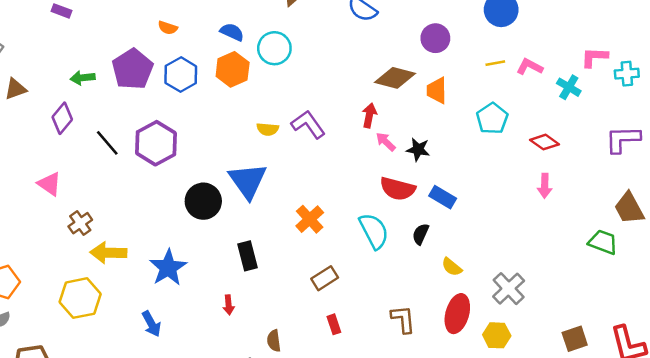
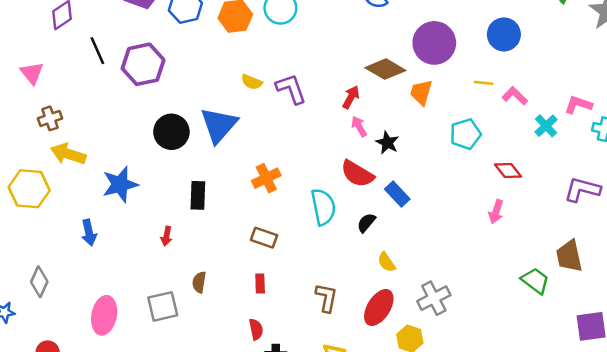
purple circle: (435, 38) -> (434, 43), size x1.5
brown rectangle: (325, 278) -> (264, 238), turned 35

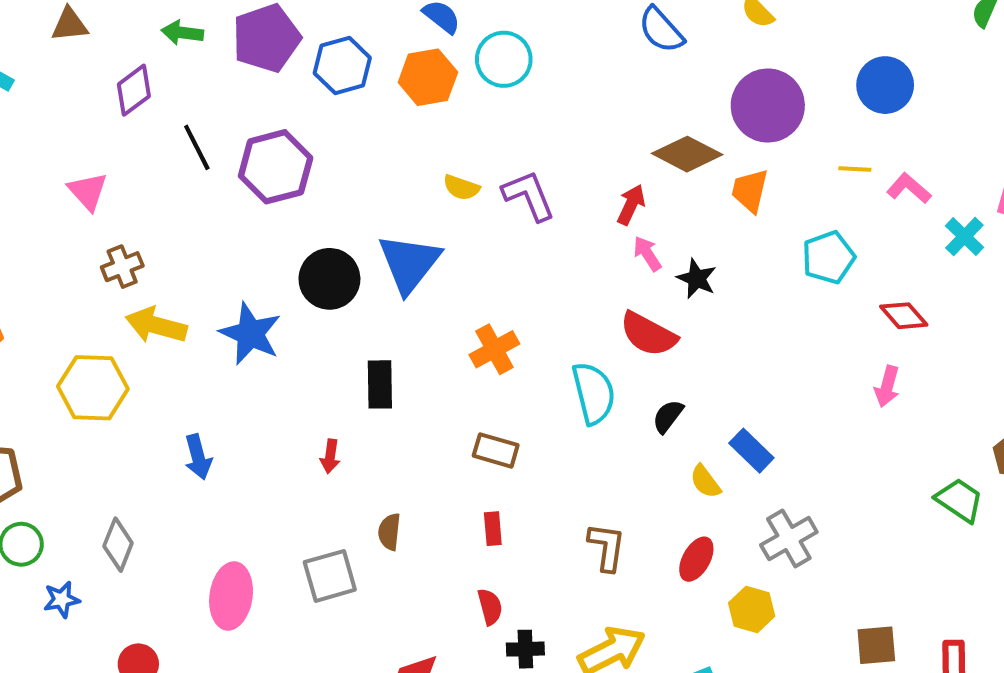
blue star: (120, 184) -> (250, 334), moved, turned -30
blue rectangle: (397, 194) -> (751, 451), moved
red ellipse: (379, 308) -> (696, 559), size x0.7

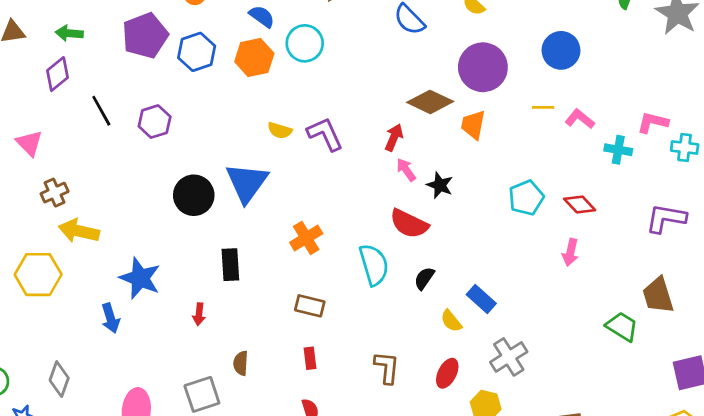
green arrow: (182, 33) -> (69, 33), moved
purple hexagon: (276, 167) -> (155, 122), size x0.7
cyan cross: (964, 237) -> (618, 150), turned -32
cyan pentagon: (828, 257) -> (526, 198), moved
blue star: (250, 334) -> (140, 278), moved

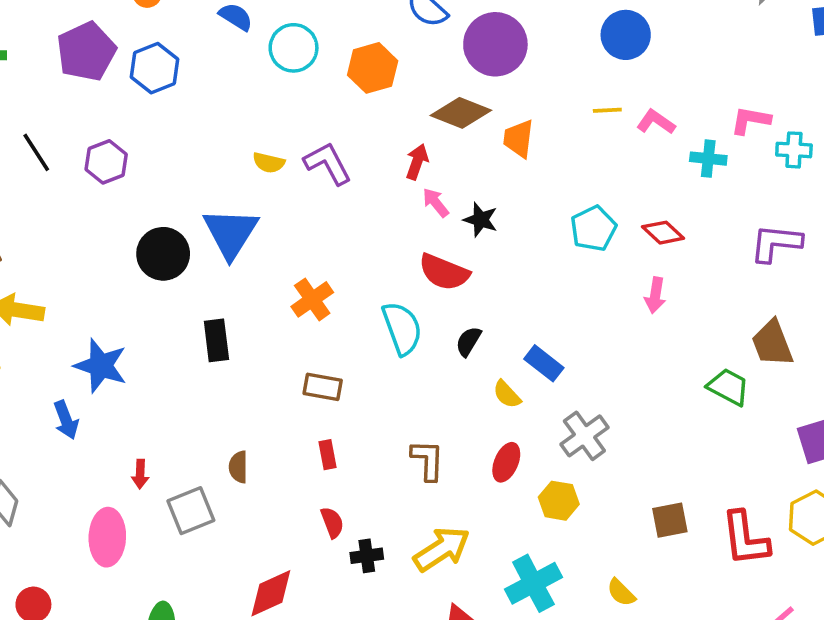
orange hexagon: (254, 57) -> (373, 68), moved
purple circle: (483, 67) -> (495, 44), moved
red arrow: (199, 314) -> (140, 474), moved

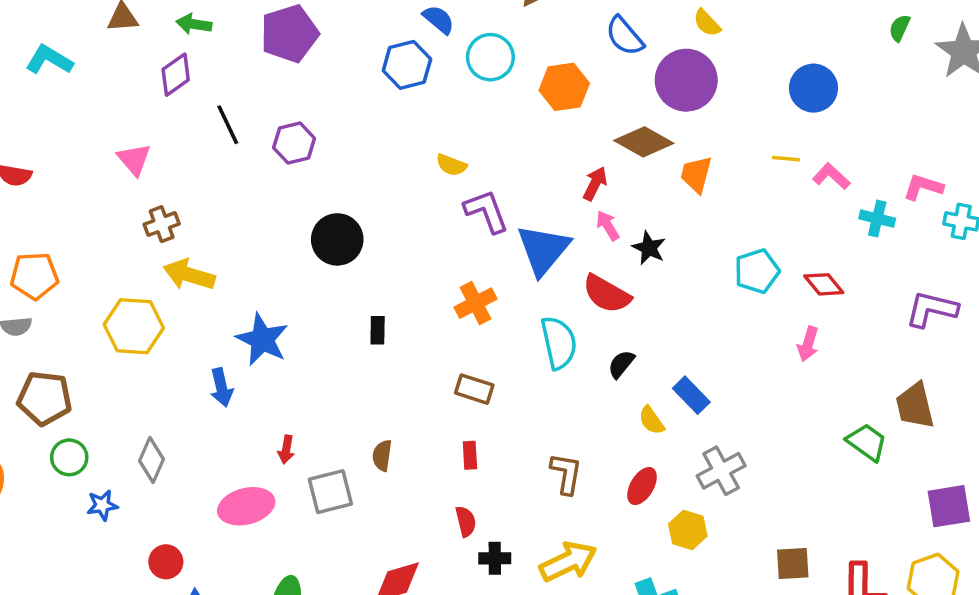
blue hexagon: (155, 68) -> (407, 65), moved
purple L-shape: (328, 163) -> (486, 211), moved
blue triangle: (231, 233) -> (543, 250), moved
black rectangle: (216, 340) -> (378, 330), size x0.7
pink ellipse: (107, 537) -> (246, 506), turned 66

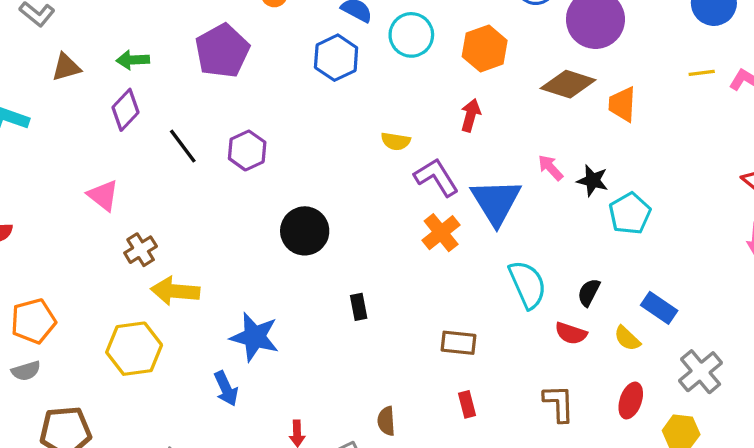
red arrow: (595, 184) -> (471, 115), moved
cyan pentagon: (757, 271) -> (630, 214), moved
red semicircle: (607, 294) -> (571, 333), moved, size x0.7
orange cross: (476, 303) -> (441, 233), moved

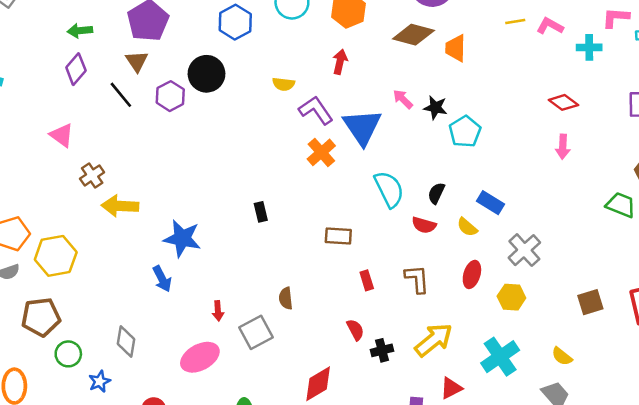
brown triangle: (66, 67) -> (137, 61), moved, turned -45
black circle: (305, 231) -> (206, 74), moved
yellow hexagon: (134, 349) -> (56, 256), moved
red rectangle: (467, 404) -> (367, 280), moved

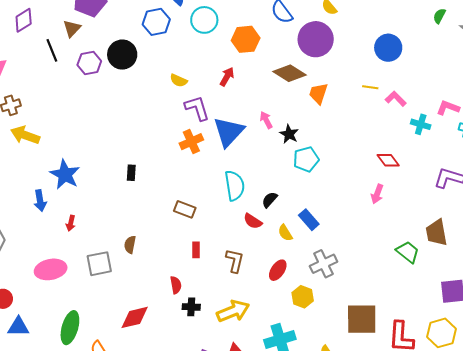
brown square: (590, 302) -> (362, 319), size x1.6
red arrow: (218, 311) -> (71, 223), moved

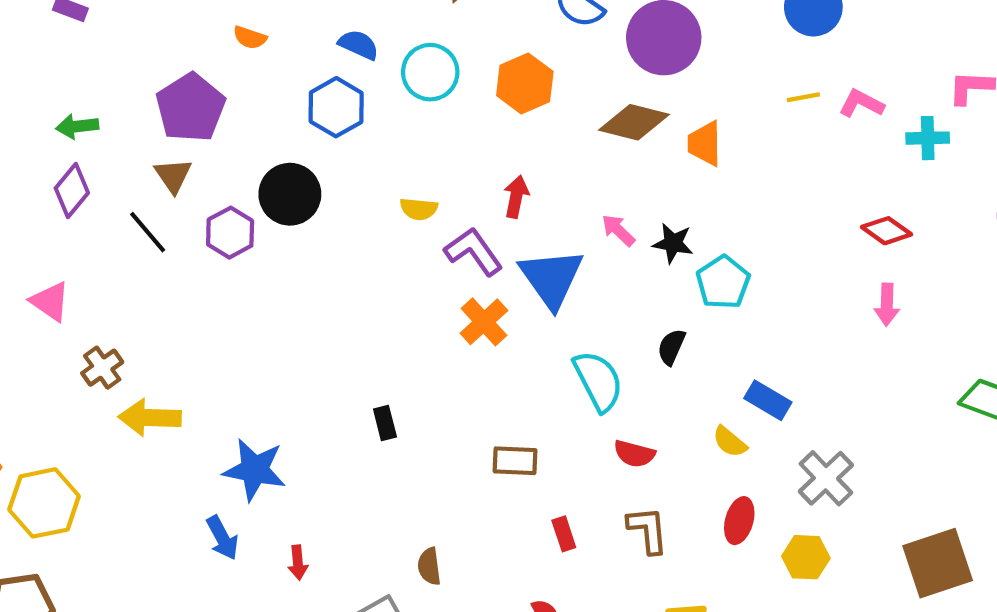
red arrow: (227, 77) -> (516, 197), moved
black semicircle: (270, 200) -> (671, 347), moved
red semicircle: (253, 221) -> (634, 454), moved

